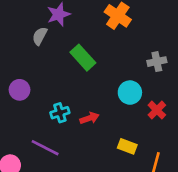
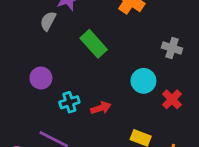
gray cross: (157, 62) -> (172, 48), turned 30
purple circle: (20, 90) -> (41, 78), moved

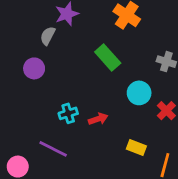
green rectangle: (94, 44) -> (108, 58), moved
purple circle: (41, 78) -> (34, 68), moved

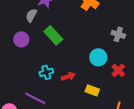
green rectangle: (108, 58) -> (53, 35), moved
yellow rectangle: (136, 147) -> (92, 90), moved

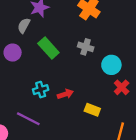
gray cross: (118, 34) -> (86, 47), moved
cyan circle: (98, 57) -> (111, 65), moved

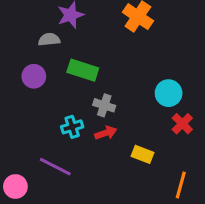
gray semicircle: (24, 26) -> (49, 40), turned 56
gray cross: (86, 47) -> (104, 105), moved
green rectangle: (48, 48) -> (83, 70), turned -30

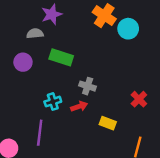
cyan circle: (169, 93) -> (128, 29), moved
gray cross: (104, 105) -> (88, 86), moved
purple line: (55, 167) -> (40, 133), turned 70

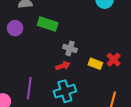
cyan cross: (53, 102) -> (65, 91), moved, size x1.5
yellow rectangle: (108, 123) -> (95, 64), moved

